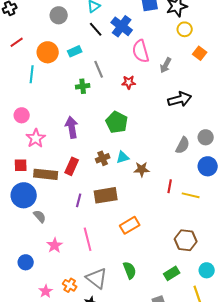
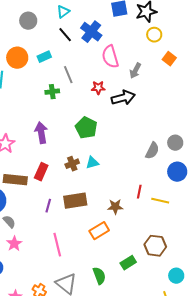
black arrow: (180, 99) -> (123, 98), moved
brown star: (142, 169) -> (115, 207), moved
pink star: (55, 245) -> (14, 244), moved
green rectangle: (172, 273) -> (128, 263), moved

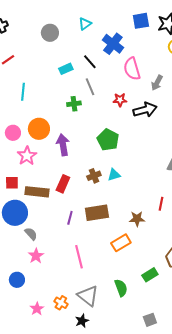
black line: (65, 35) -> (90, 62), moved
orange circle: (17, 58) -> (39, 129), moved

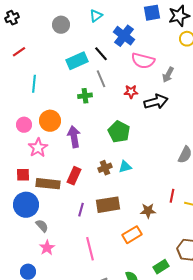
cyan rectangle: (66, 69) -> (77, 61), size x1.5
pink semicircle: (132, 69) -> (143, 61), turned -60

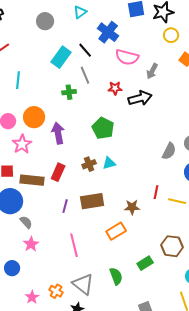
cyan rectangle: (77, 61) -> (61, 57), turned -30

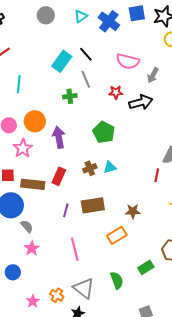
gray circle: (45, 21) -> (46, 15), moved
blue cross: (108, 32) -> (109, 21), moved
red line: (156, 192) -> (157, 175), moved

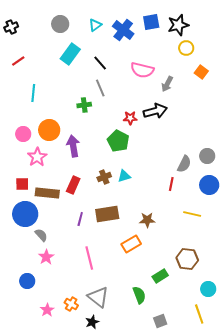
cyan rectangle: (62, 61) -> (70, 54), moved
red star: (116, 92) -> (130, 118), moved
green semicircle: (117, 280) -> (139, 295), moved

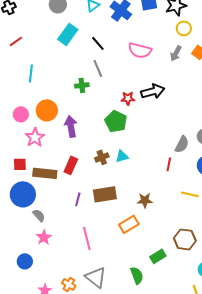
gray arrow: (167, 84) -> (176, 53), moved

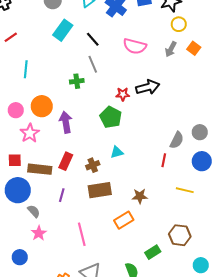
brown cross: (102, 157) -> (93, 165), moved
purple line: (78, 199) -> (62, 195), moved

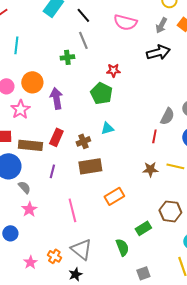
black arrow: (148, 87) -> (158, 52), moved
brown star: (140, 196) -> (150, 169), moved

